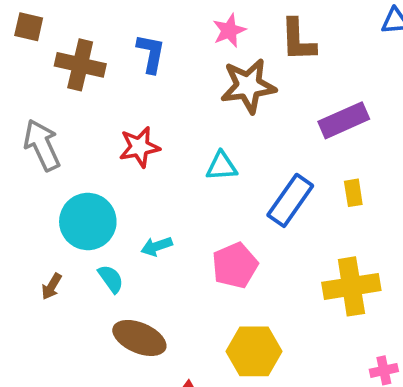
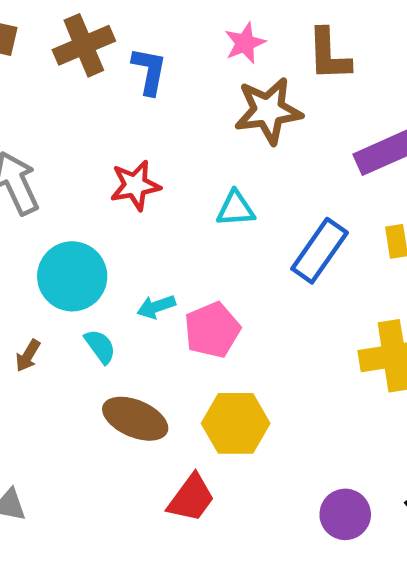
brown cross: (80, 65) -> (84, 45), moved, turned -36
pink pentagon: (235, 265) -> (212, 330), moved
yellow hexagon: (254, 351) -> (236, 423), moved

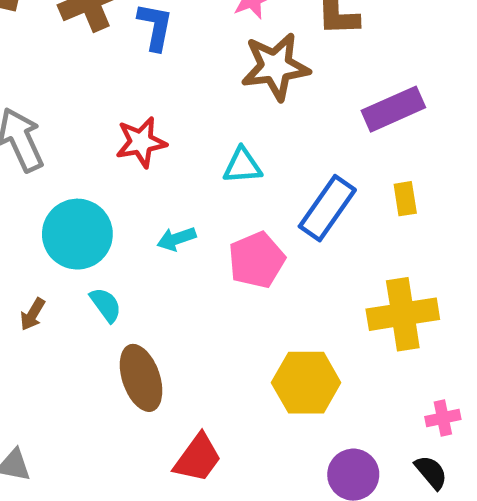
cyan arrow: (156, 307) -> (176, 239), moved
pink pentagon: (212, 330) -> (257, 260), moved
brown ellipse: (135, 419) -> (141, 378), turned 48
yellow hexagon: (236, 423) -> (306, 383), moved

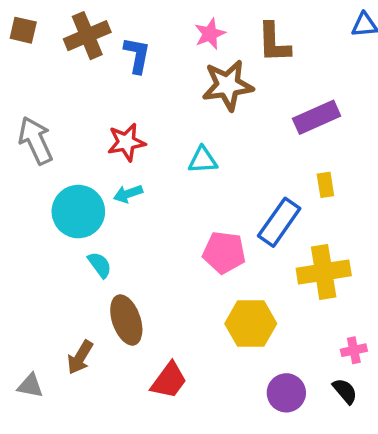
blue rectangle: (327, 208) -> (279, 222), moved
cyan arrow: (176, 239) -> (128, 194), moved
pink pentagon: (257, 260) -> (224, 252), moved, turned 30
brown arrow: (33, 314) -> (80, 357), moved, size x1.4

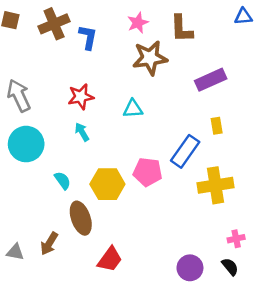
cyan arrow: (128, 194) -> (82, 132), turned 78
cyan circle: (78, 212) -> (26, 144), moved
yellow hexagon: (251, 324) -> (107, 184), moved
gray triangle: (30, 386) -> (15, 252), moved

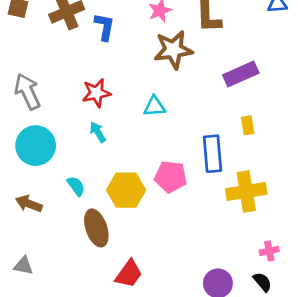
blue rectangle: (185, 151) -> (213, 154), turned -40
brown arrow: (49, 244) -> (29, 204), moved, turned 80

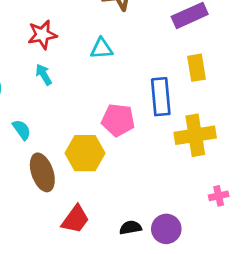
yellow rectangle: (248, 125) -> (197, 68), size x1.4
yellow hexagon: (126, 190) -> (85, 153), moved
black semicircle: (262, 282) -> (130, 228), moved, turned -60

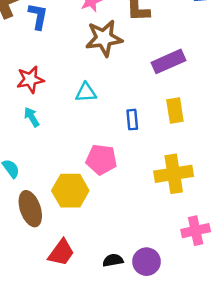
blue rectangle: (161, 97) -> (132, 120), moved, size x0.6
pink cross: (219, 196) -> (196, 231), size x1.5

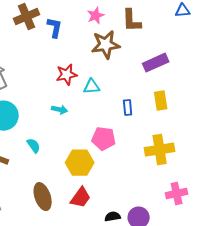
red star: (30, 80) -> (67, 75), moved
cyan arrow: (32, 117) -> (60, 110), moved, turned 133
brown ellipse: (30, 209) -> (43, 197), moved
red trapezoid: (61, 253) -> (81, 198), moved

